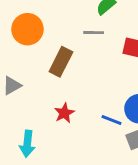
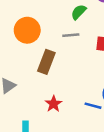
orange circle: (27, 29) -> (27, 30), moved

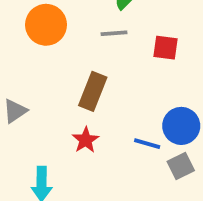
brown rectangle: (46, 62) -> (93, 91), moved

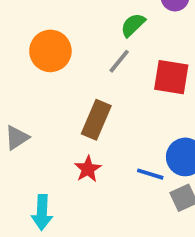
gray line: (114, 33) -> (119, 61), turned -48
red square: (165, 48) -> (171, 77), size x1.4

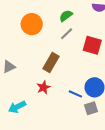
green semicircle: (133, 25) -> (66, 16), moved
cyan arrow: (42, 212) -> (17, 107), turned 54

